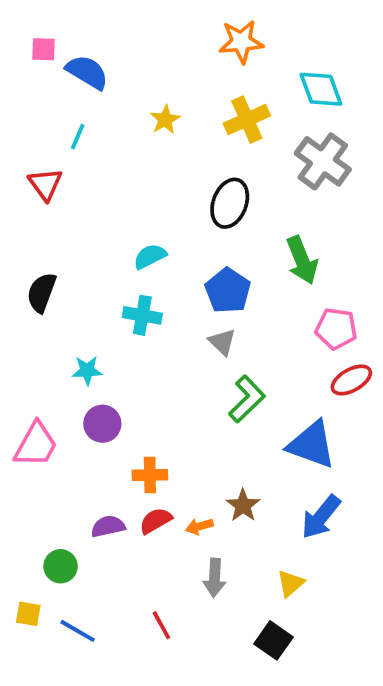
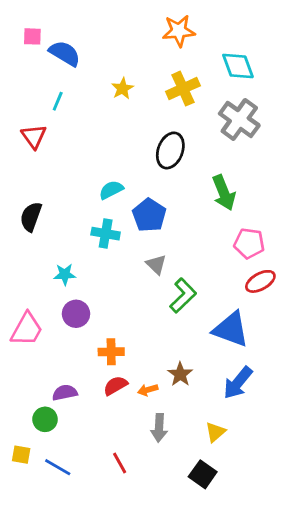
blue pentagon: (228, 291) -> (149, 215), moved
gray triangle: (222, 342) -> (156, 265), moved
purple semicircle: (108, 526) -> (65, 393), moved

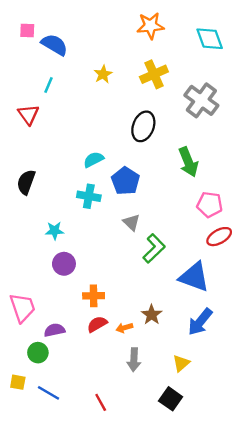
cyan diamond: (238, 66) -> (210, 39), moved
pink trapezoid: (27, 329) -> (23, 308), moved, turned -48
red line: (120, 463) -> (101, 402), moved

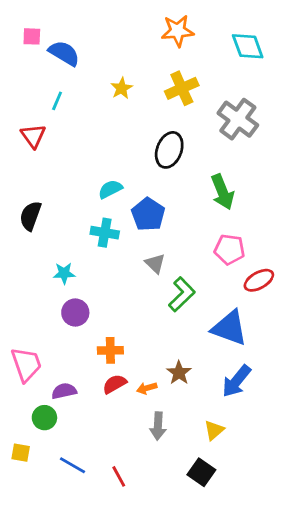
pink pentagon: (210, 205) -> (229, 249), moved
blue line: (49, 393) -> (72, 465), moved

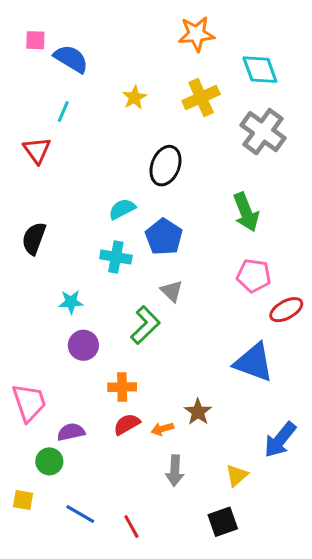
cyan diamond: (248, 46) -> (260, 70), moved
black ellipse: (169, 150) -> (165, 166), moved
green L-shape: (182, 294) -> (145, 325), moved
blue arrow: (236, 381) -> (280, 440), moved
black square: (201, 472) -> (223, 522), turned 36

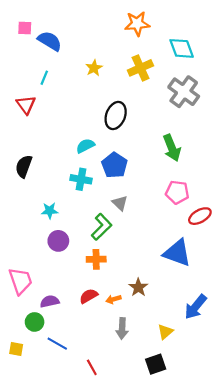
orange cross: (122, 387) -> (96, 259), moved
blue line: (80, 514) -> (57, 344), moved

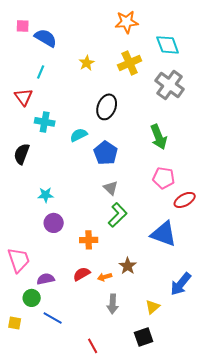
cyan cross: (81, 179) -> (45, 122), moved
green L-shape: (102, 227) -> (118, 215), moved
red line: (92, 367) -> (93, 346), moved

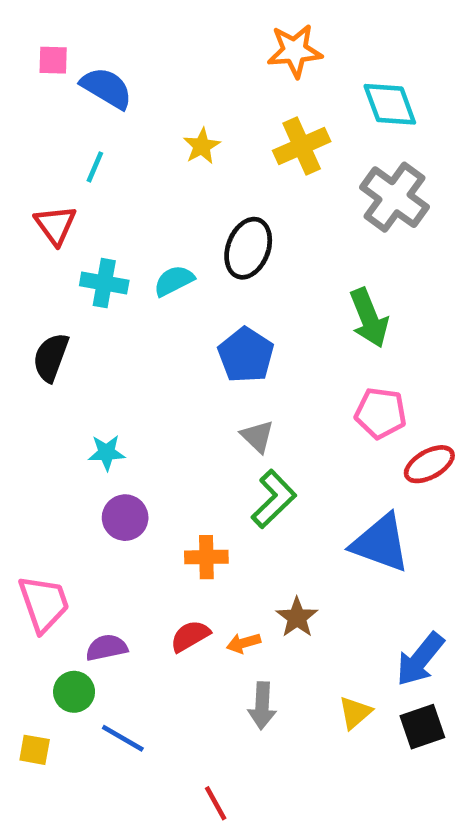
cyan semicircle: (79, 135) -> (174, 281), moved
black square: (144, 337) -> (422, 727), moved

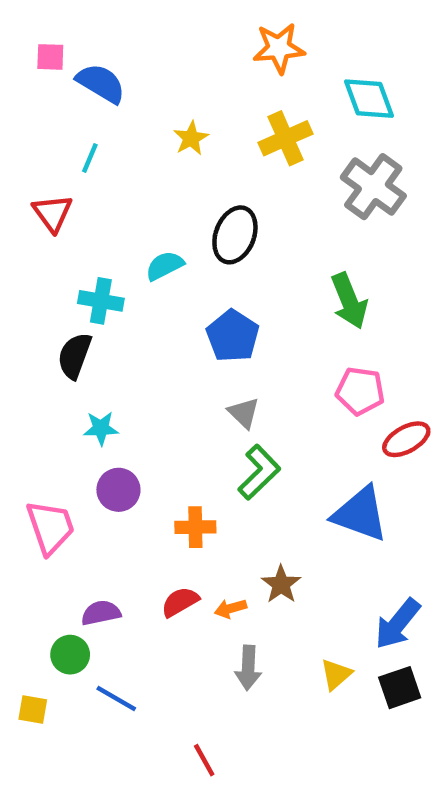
cyan cross: (104, 283) -> (101, 301), moved
black semicircle: (51, 357) -> (75, 356), moved
pink trapezoid: (44, 604) -> (50, 527), moved

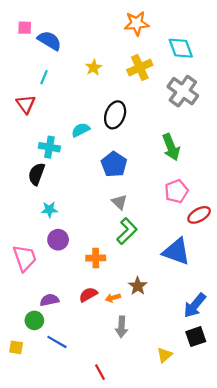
pink pentagon: (360, 391) -> (176, 191), turned -30
yellow triangle: (336, 674) -> (165, 355), moved

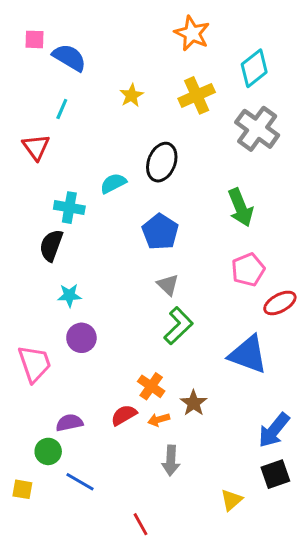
orange star: (137, 23) -> (192, 33), turned 30
cyan diamond: (181, 48) -> (254, 68), turned 72
orange cross: (96, 258) -> (151, 386), moved, turned 36

